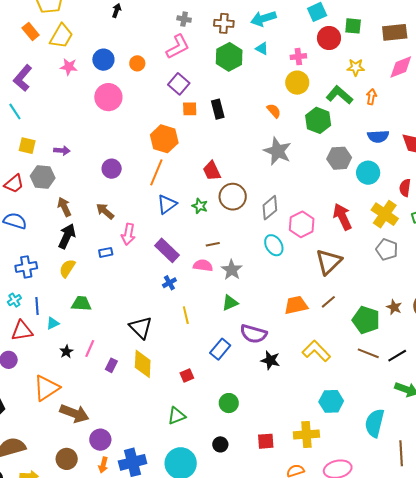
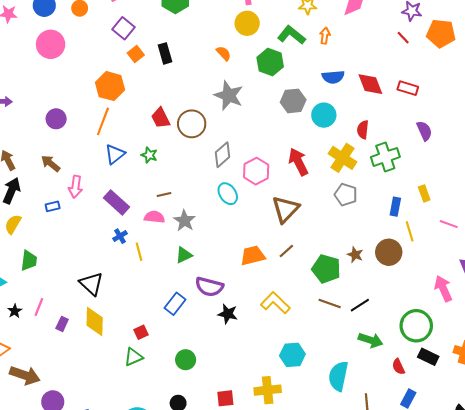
orange square: (190, 109) -> (136, 54), turned -35
brown circle: (233, 197) -> (192, 124), moved
green trapezoid: (81, 304) -> (29, 261), turned 95
yellow line: (186, 315) -> (139, 252), moved
green triangle: (177, 416) -> (133, 357), moved

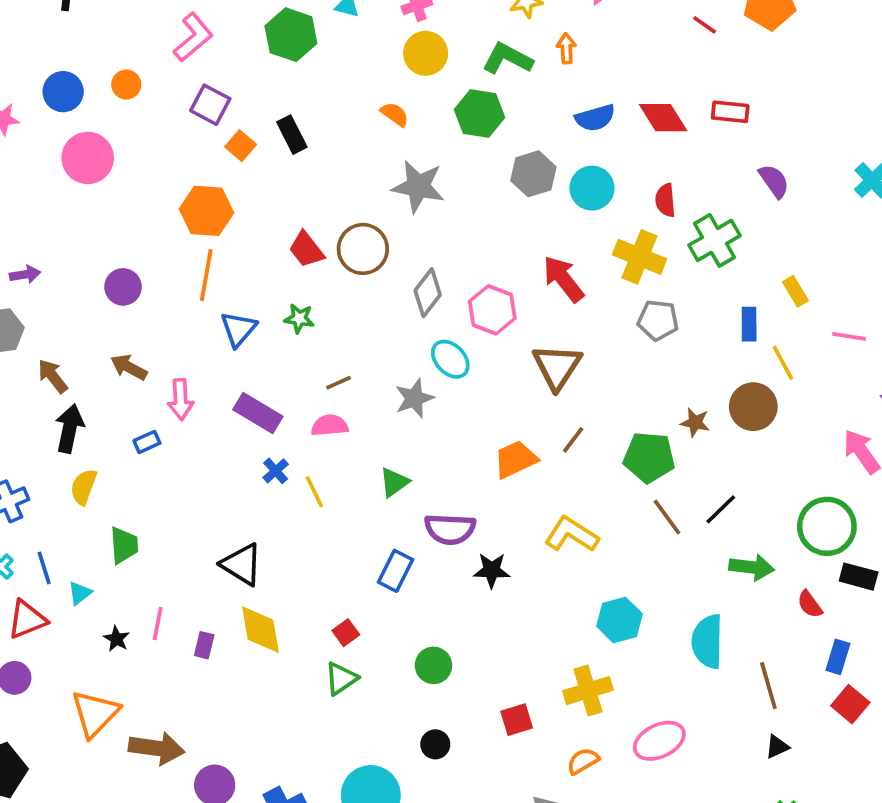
gray star: (185, 221) -> (414, 398), moved, turned 30
brown line: (330, 303) -> (667, 517), turned 45

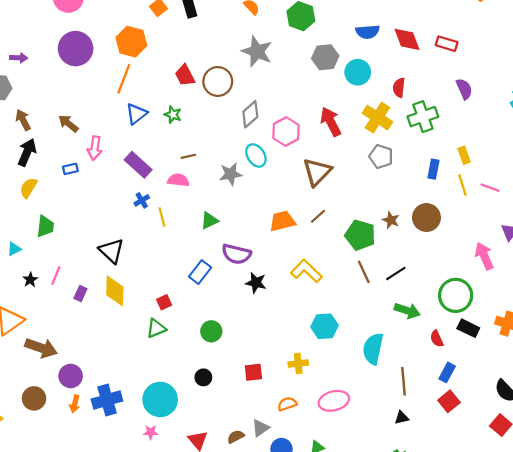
purple circle: (123, 287) -> (76, 49), moved, size x1.6
yellow line: (783, 363) -> (462, 185), moved
yellow cross: (588, 691) -> (298, 364), size x0.7

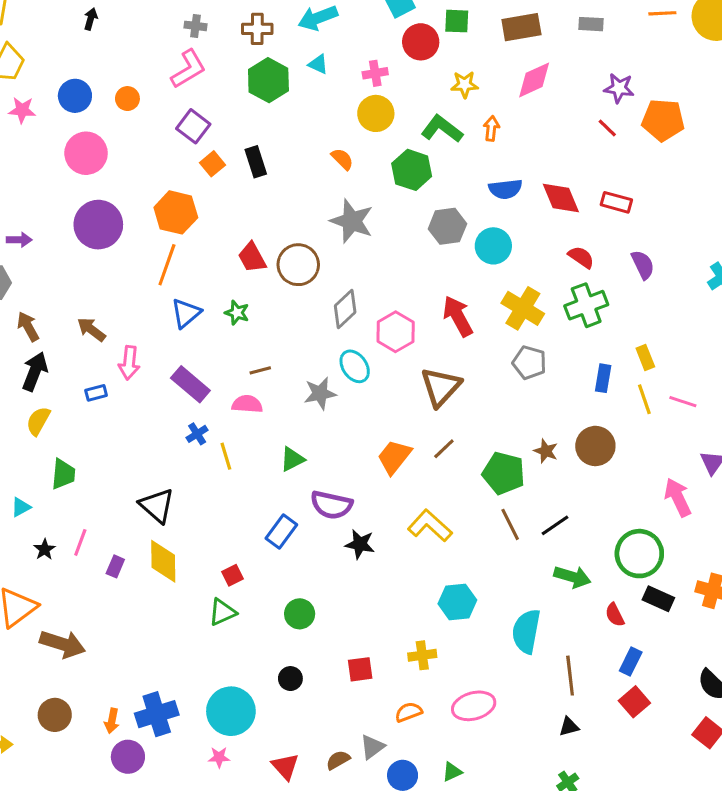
red semicircle: (399, 88) -> (581, 257), moved, turned 120
orange trapezoid: (282, 221) -> (394, 457), turned -36
purple circle: (71, 376) -> (128, 757), moved

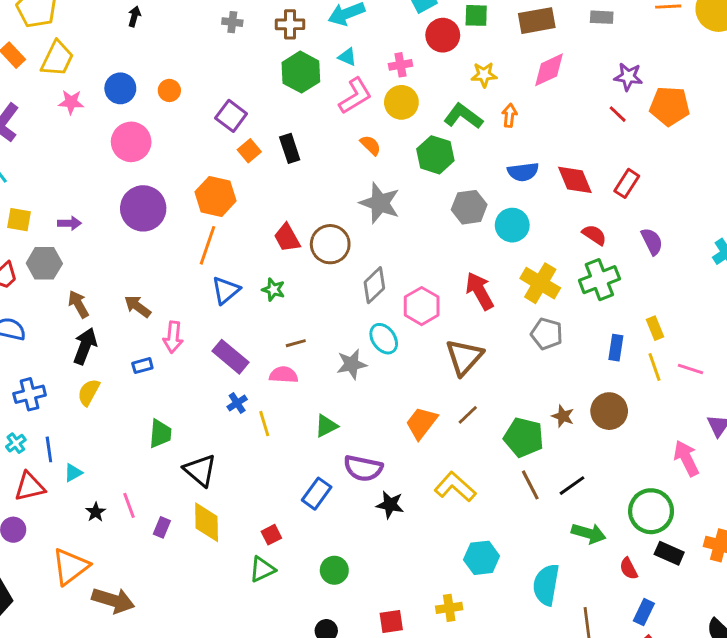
pink L-shape: (188, 69) -> (355, 96), moved
red rectangle: (616, 202) -> (627, 183), turned -72
green trapezoid: (63, 474) -> (160, 434), moved
pink line: (80, 542) -> (129, 505), turned -40

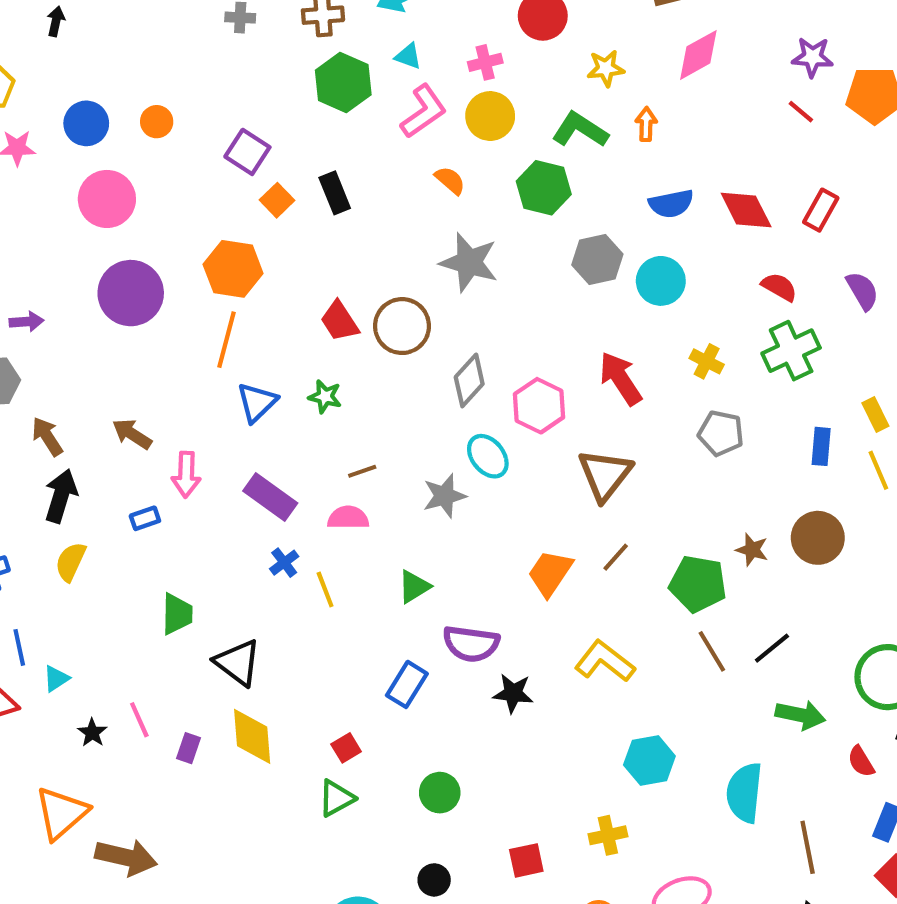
black arrow: (134, 16) -> (56, 21), moved
yellow cross: (540, 283) -> (707, 361), size x0.6

